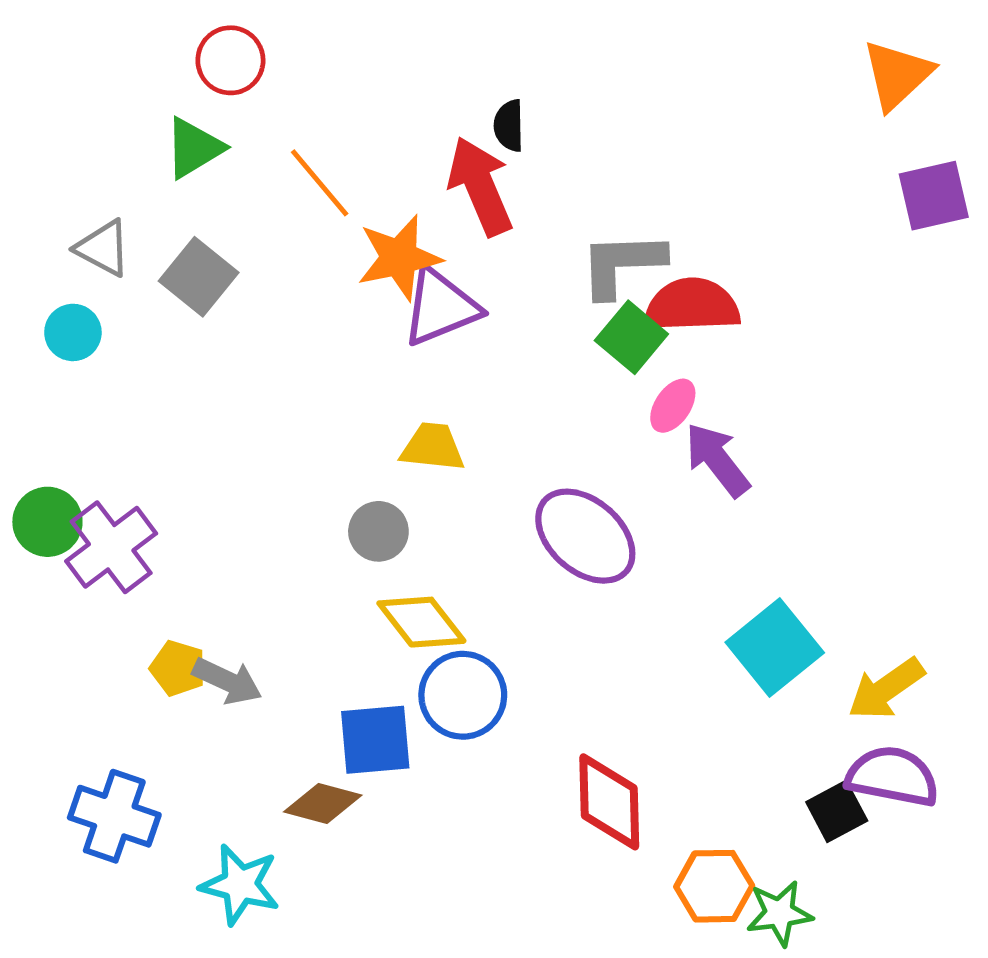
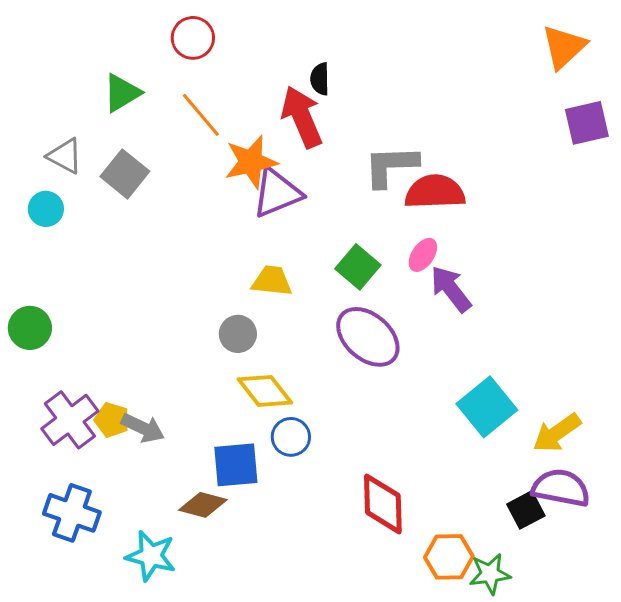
red circle: (230, 60) -> (193, 38), moved
green square: (631, 337) -> (358, 267), moved
purple cross: (111, 547) -> (70, 420), moved
blue circle: (463, 695) -> (291, 437), size x0.7

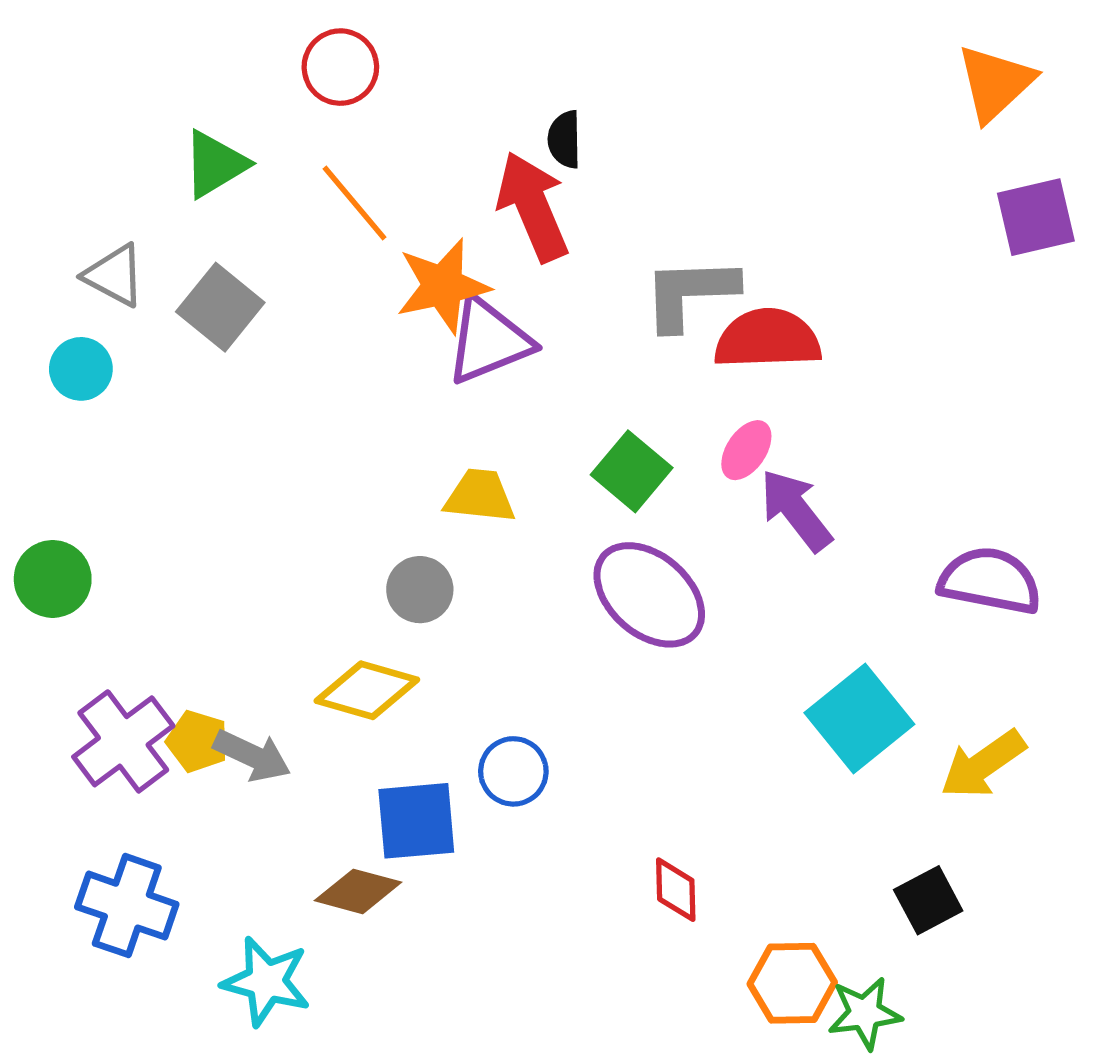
yellow diamond: (265, 391) -> (367, 690), moved, turned -36
purple semicircle: (561, 488) -> (990, 581), moved
red diamond: (383, 504) -> (676, 890), size x0.6

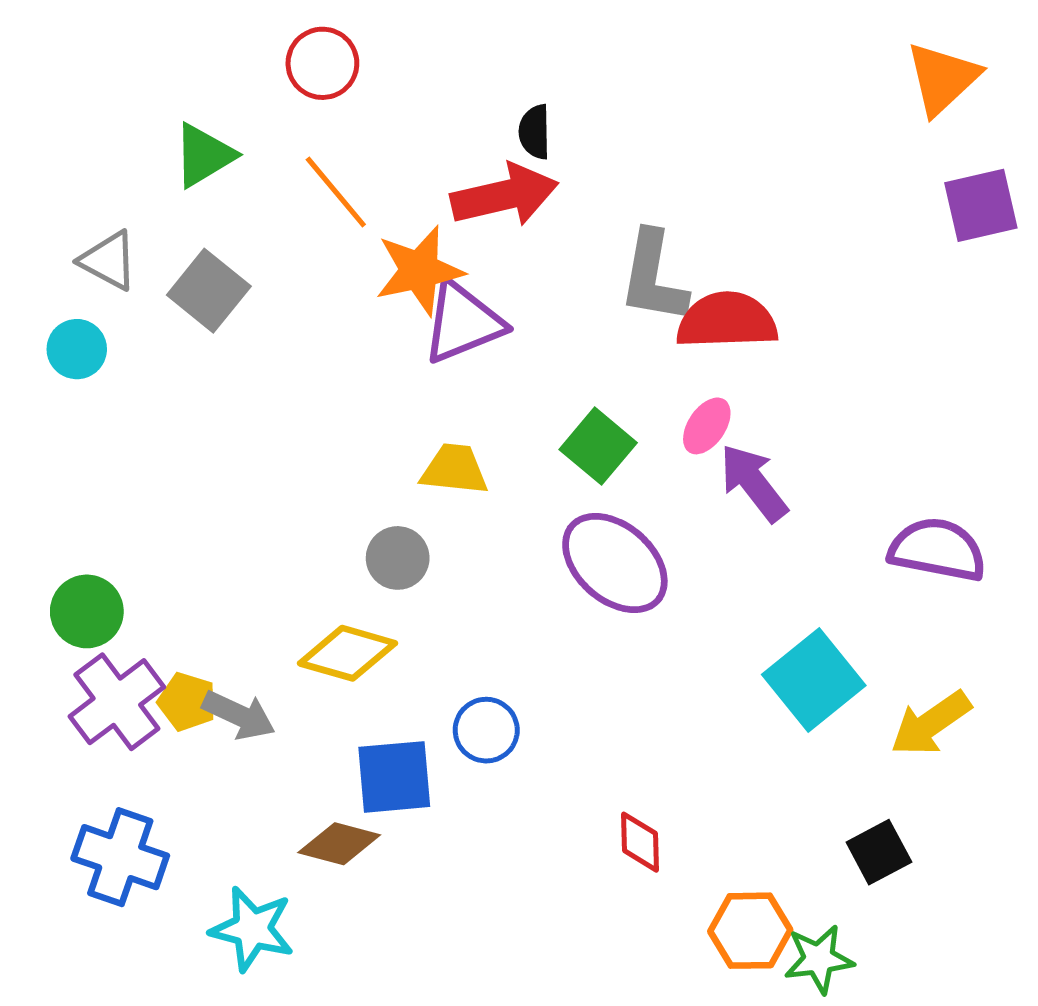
red arrow: (533, 207) -> (505, 195), turned 100
gray L-shape: (690, 293) -> (653, 277), turned -78
green circle: (53, 579) -> (87, 611), moved

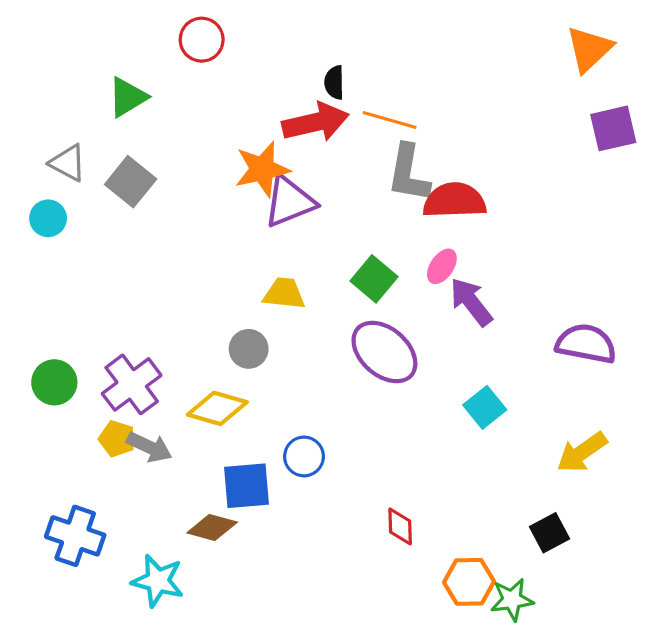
orange line: (336, 192) -> (390, 120), moved, turned -34
cyan square: (814, 680) -> (485, 407), moved, size x0.7
purple cross: (117, 702) -> (132, 384), moved

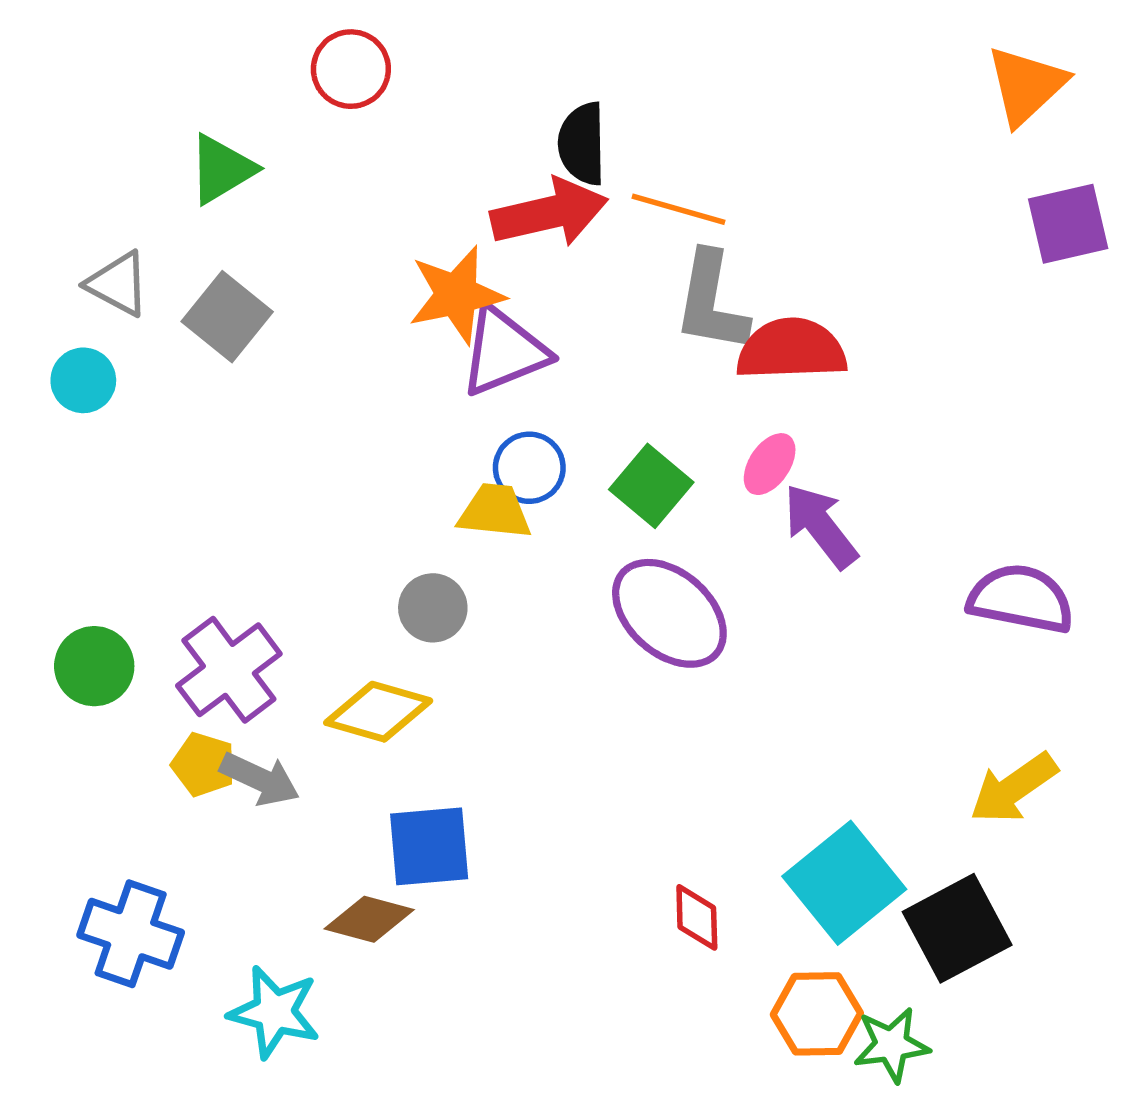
black semicircle: (334, 82) -> (582, 144), size x1.4
cyan square: (485, 407) -> (844, 883), moved, size x1.6
blue circle: (304, 456) -> (529, 468), moved
black square: (550, 533) -> (957, 928), size x1.5

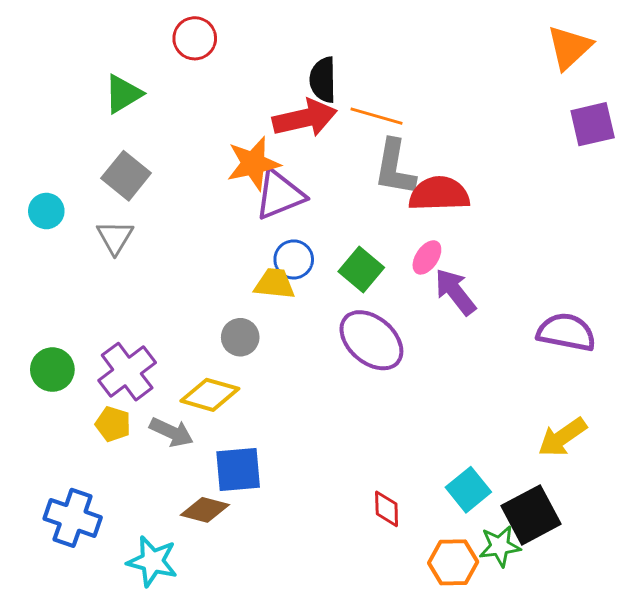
gray triangle: (118, 284) -> (115, 237), moved, turned 33
gray arrow: (260, 779) -> (172, 432), moved
cyan square: (844, 883) -> (468, 490), size x0.7
green star: (892, 1045) -> (500, 546), moved

